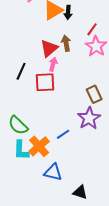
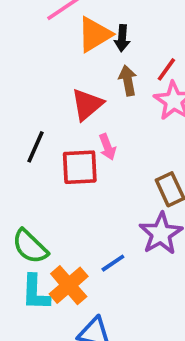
brown arrow: (66, 43) -> (128, 81), moved
pink arrow: (53, 64) -> (107, 147), moved, turned 144

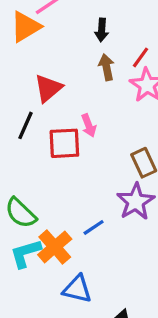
orange triangle: (94, 34) -> (26, 27), moved
red triangle: (87, 104) -> (48, 88), moved
cyan L-shape: (35, 293) -> (26, 253), turned 72

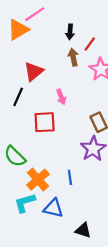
red line: (141, 57) -> (90, 44), moved
red square: (64, 143) -> (45, 122), moved
blue line: (94, 227) -> (70, 177), moved, turned -64
cyan L-shape: (26, 253) -> (25, 203), moved

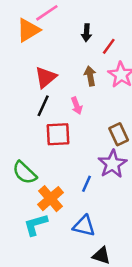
brown arrow: (73, 57) -> (90, 76), moved
black line: (18, 97) -> (43, 106), moved
blue line: (70, 177) -> (86, 184), moved, turned 32
blue triangle: (53, 208) -> (84, 226), moved

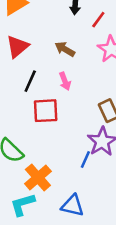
brown arrow: (90, 76) -> (65, 49), moved, turned -48
red triangle: (46, 77) -> (17, 46), moved
blue line: (86, 184) -> (85, 159), moved

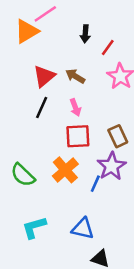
red triangle: (17, 46) -> (44, 76), moved
red square: (46, 111) -> (78, 136), moved
orange cross: (38, 177) -> (65, 170), moved

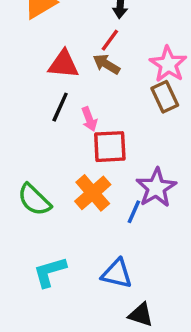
red line: (108, 48) -> (110, 40), moved
red triangle: (44, 76) -> (64, 64), turned 45
pink arrow: (75, 107) -> (89, 119), moved
brown rectangle: (118, 136) -> (165, 97), moved

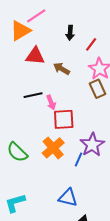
red line: (110, 40) -> (91, 44), moved
red triangle: (64, 64) -> (35, 56), moved
black line: (60, 107) -> (33, 95), turned 54
cyan L-shape: (50, 272) -> (15, 203), moved

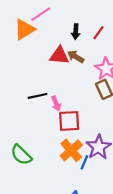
red line: (91, 44) -> (99, 33), moved
red triangle: (35, 56) -> (59, 56), moved
brown arrow: (62, 69) -> (76, 57), moved
orange cross: (53, 148) -> (71, 150), moved

